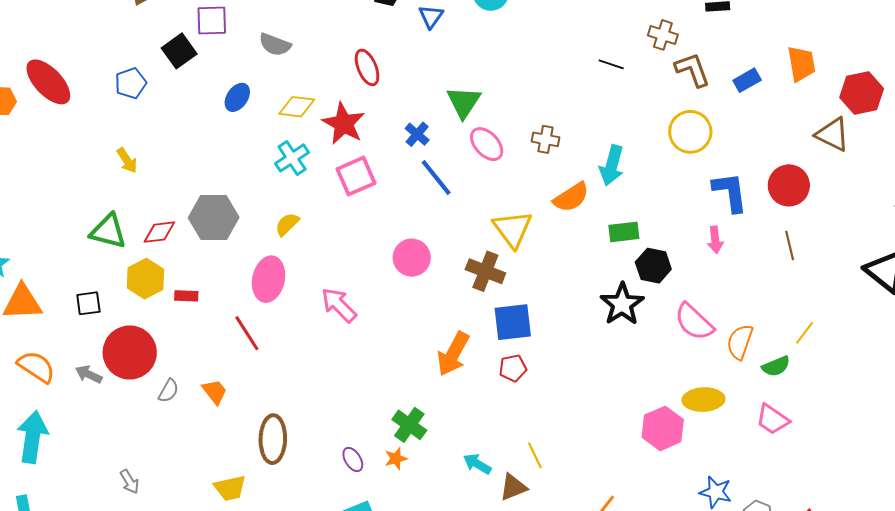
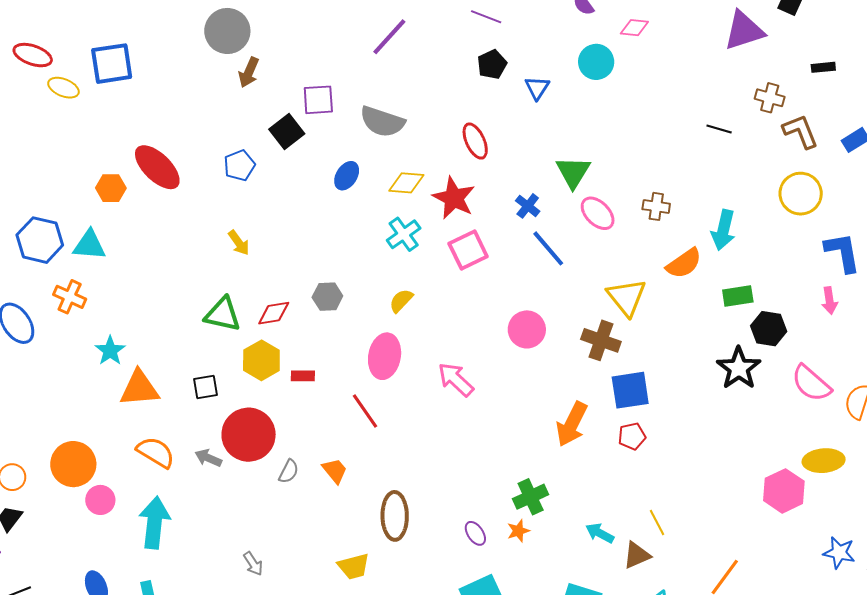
gray semicircle: (275, 45) -> (382, 122), size x1.4
gray hexagon: (214, 218) -> (327, 297), size x0.6
green cross: (409, 425) -> (531, 497), turned 32

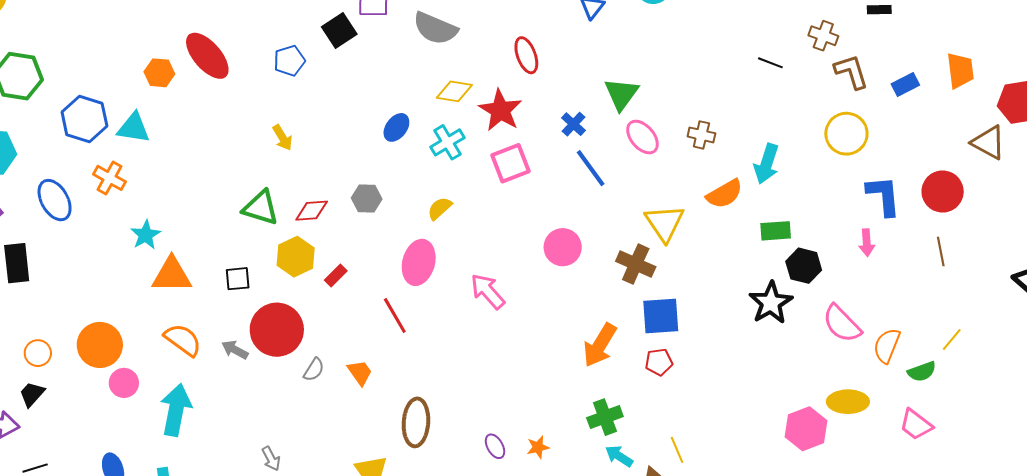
blue ellipse: (347, 176) -> (396, 127), moved
red rectangle: (303, 376) -> (336, 276), turned -50
green cross: (531, 497) -> (605, 417), moved

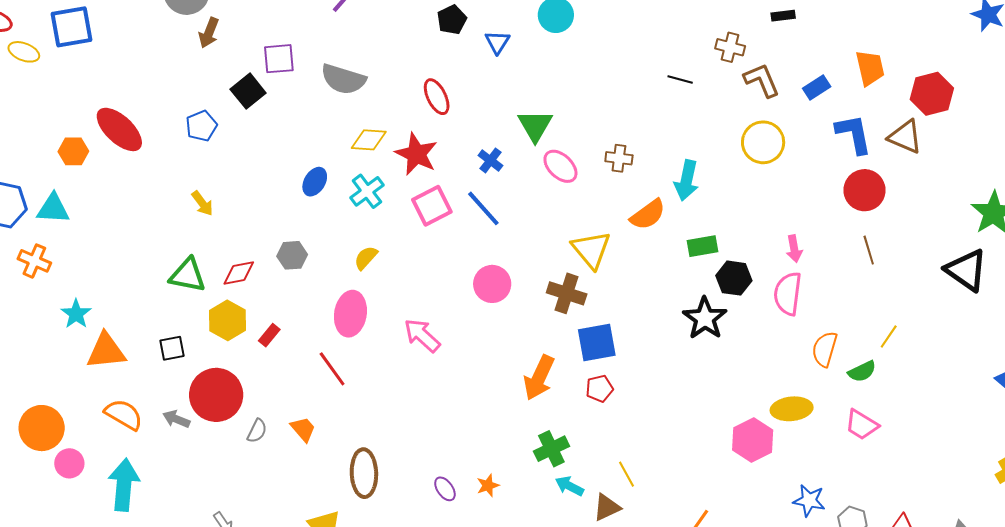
blue line: (591, 168) -> (483, 208), moved
blue L-shape: (884, 196) -> (854, 134), moved
pink semicircle: (842, 324) -> (788, 294), moved, turned 57

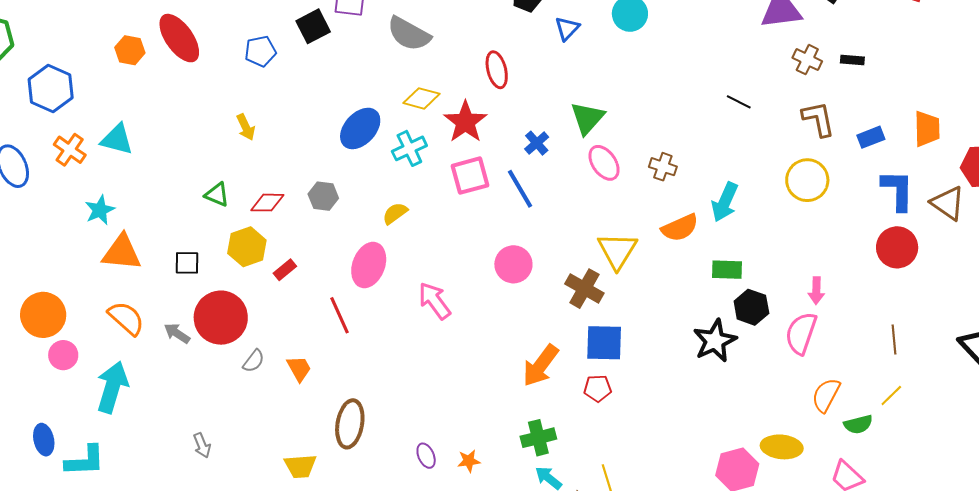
brown cross: (730, 47) -> (807, 60), moved
blue ellipse: (315, 182) -> (360, 128), size x1.5
cyan triangle: (53, 209) -> (117, 139), moved
brown line: (869, 250) -> (894, 340), moved
green triangle: (188, 275) -> (217, 195), size x0.7

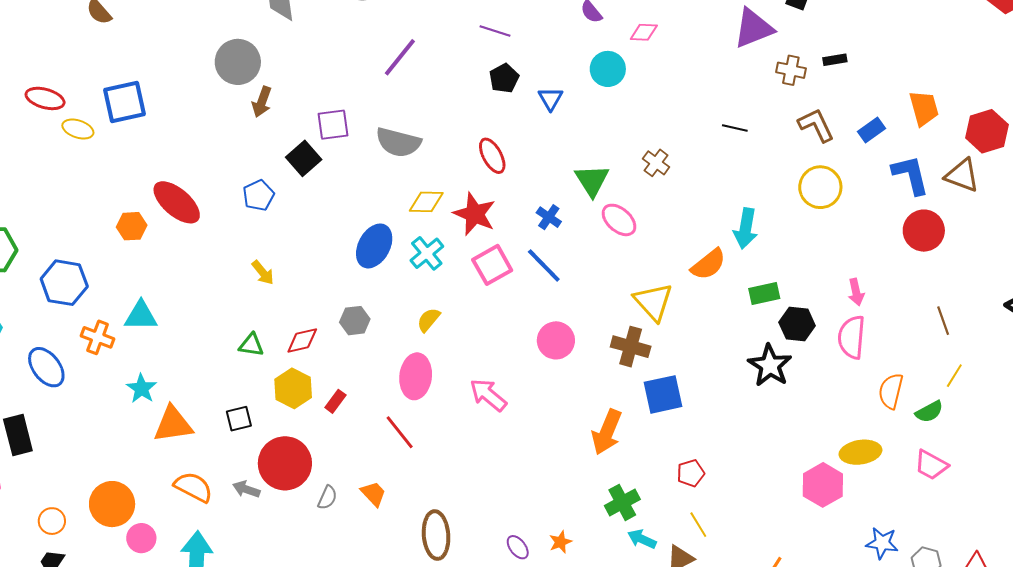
brown cross: (663, 167) -> (656, 163), moved, turned 32
red pentagon: (598, 388) -> (691, 473), moved

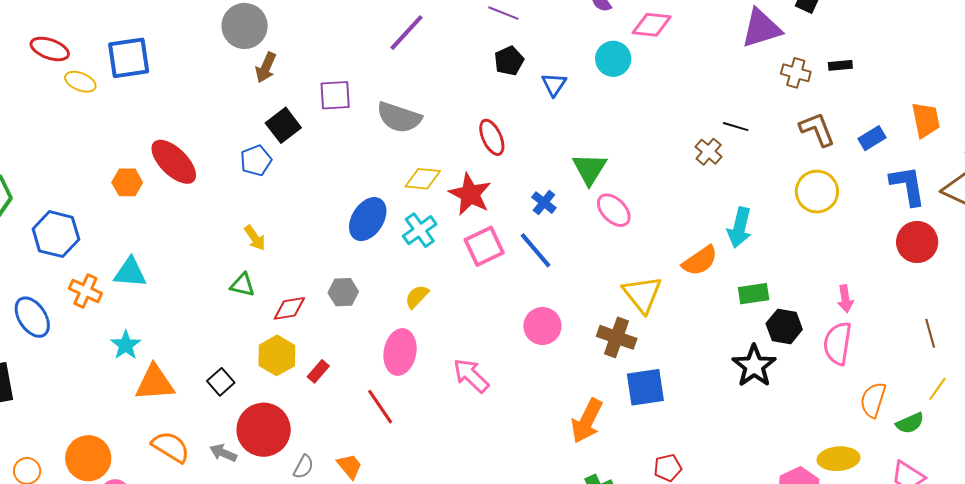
pink diamond: (644, 32) -> (652, 25), size x1.4
black square: (304, 158) -> (283, 125), moved
brown cross: (656, 163) -> (709, 152), moved
green triangle: (251, 345) -> (242, 285), moved
black square: (239, 419) -> (221, 382), turned -32

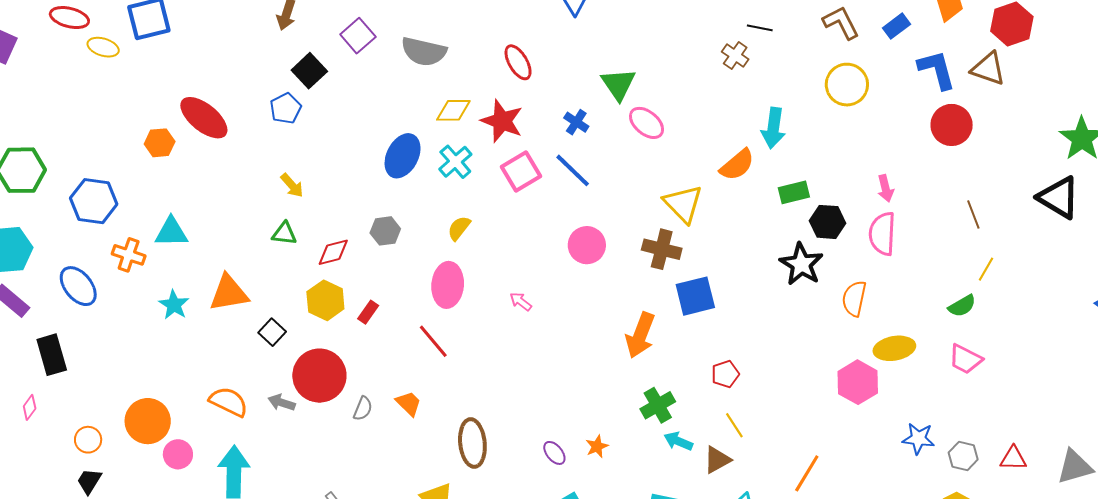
purple square: (335, 95) -> (358, 36), turned -32
pink arrow: (471, 376) -> (521, 301), size x0.6
orange triangle: (155, 383) -> (229, 293), moved
orange semicircle: (873, 400) -> (854, 299), moved

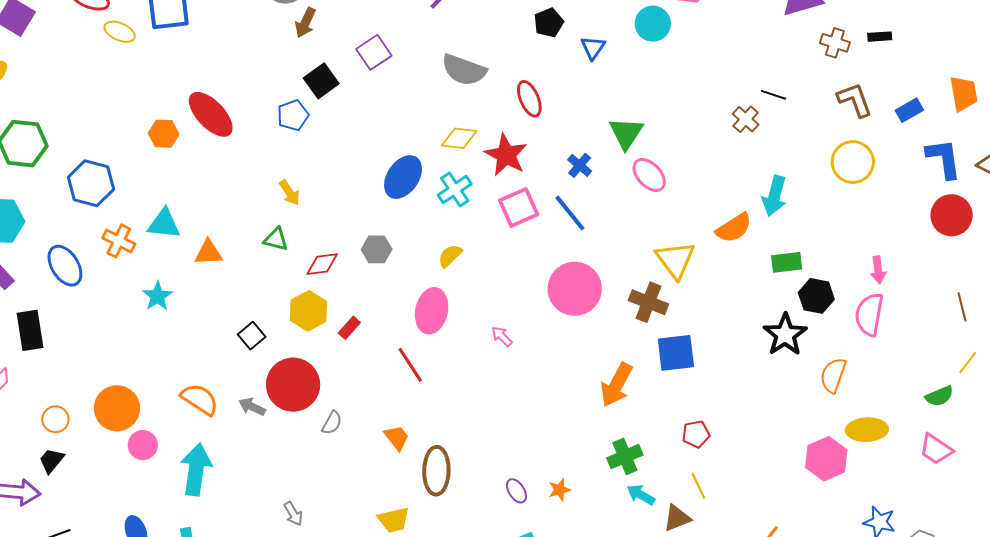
gray semicircle: (424, 52) -> (464, 70), moved
pink circle: (587, 245) -> (575, 289), size x1.4
orange triangle: (229, 293) -> (208, 253), moved, size x0.7
orange trapezoid: (409, 403) -> (397, 438), moved

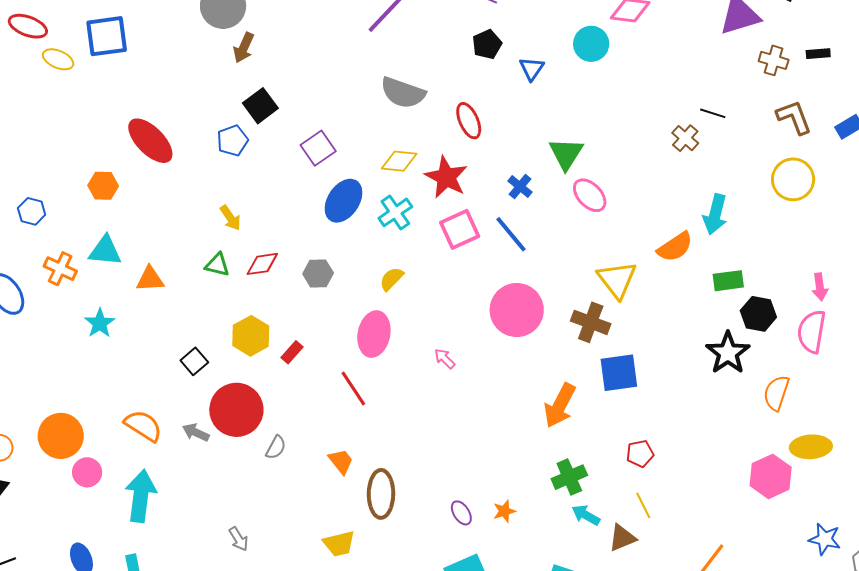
purple square: (374, 52) -> (318, 148), moved
orange hexagon: (164, 134) -> (103, 186), moved
blue hexagon: (91, 183) -> (32, 211), size x0.6
red diamond: (322, 264) -> (262, 264), moved

